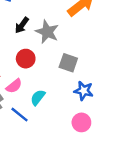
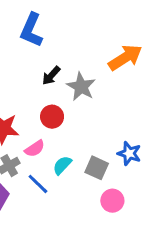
gray square: (68, 63) -> (97, 168), moved
blue star: (84, 91) -> (129, 153), moved

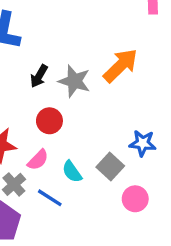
orange arrow: (125, 57) -> (121, 66), moved
cyan semicircle: (62, 165) -> (72, 172), turned -66
gray square: (97, 168) -> (110, 166), turned 30

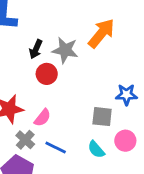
red circle: (49, 121) -> (47, 74), moved
gray square: (110, 166) -> (102, 117), turned -30
cyan semicircle: (72, 172) -> (96, 149), moved

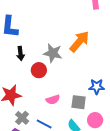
black arrow: (36, 49) -> (20, 54), moved, turned -32
pink semicircle: (42, 118) -> (53, 100), moved, turned 32

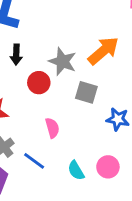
pink semicircle: (53, 100) -> (52, 128), turned -96
gray square: (79, 102) -> (86, 92), moved

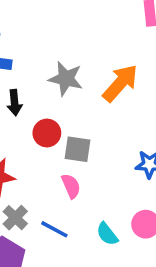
gray star: (62, 61) -> (66, 79), moved
gray square: (86, 92) -> (78, 149), moved

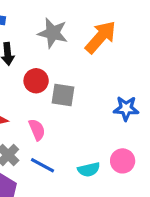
pink semicircle: (71, 186) -> (37, 130), moved
cyan semicircle: (107, 234) -> (89, 170), turned -65

